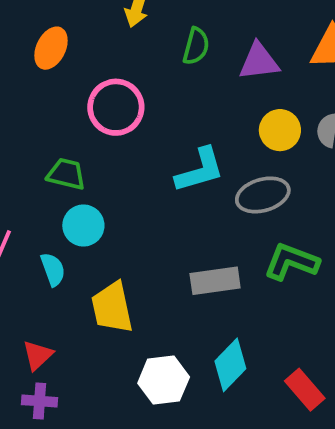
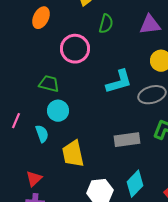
green semicircle: (196, 46) -> (106, 24), moved

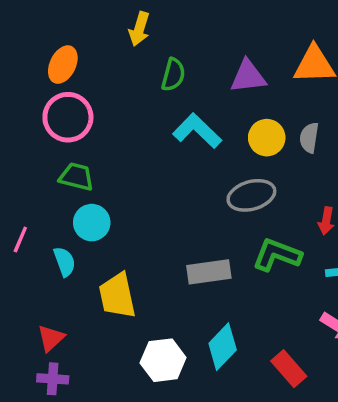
pink circle: (75, 49) -> (68, 117), moved
cyan L-shape: (119, 82) -> (197, 131), moved, turned -120

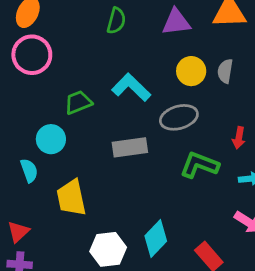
cyan L-shape: (197, 131) -> (131, 87), moved
green trapezoid: (76, 177) -> (78, 102), moved, turned -36
gray rectangle: (209, 272) -> (130, 147), moved

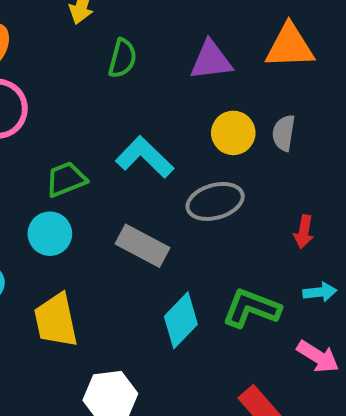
cyan circle: (51, 139) -> (50, 234), moved
gray rectangle: (130, 147) -> (143, 246), turned 36
green L-shape: (199, 165) -> (251, 308), moved
cyan diamond: (156, 239) -> (181, 320), moved

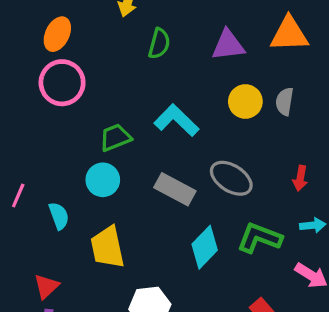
gray ellipse: (215, 201) -> (231, 178), moved, turned 48

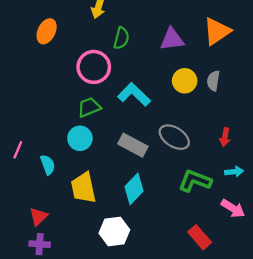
orange triangle: (289, 34) -> (217, 31), turned -32
pink circle: (62, 83) -> (94, 67), moved
cyan diamond: (205, 247) -> (134, 189), moved

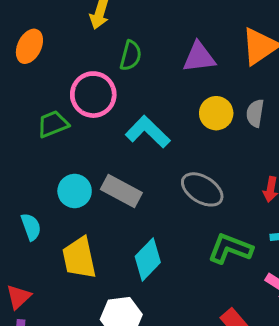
green trapezoid: (89, 107) -> (53, 124), moved
gray rectangle: (133, 145) -> (121, 191), moved

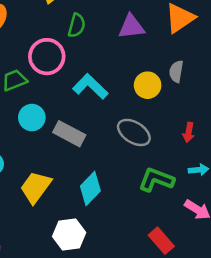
yellow circle: (216, 113) -> (148, 85), moved
cyan circle: (75, 191) -> (32, 118), moved
yellow trapezoid: (79, 258) -> (36, 187), turned 48

